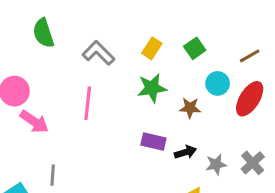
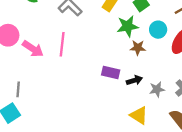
green star: (152, 88) -> (128, 26), moved
pink arrow: (34, 122) -> (33, 49), moved
gray line: (53, 175) -> (18, 89), moved

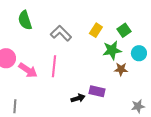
black arrow: (134, 80) -> (78, 98), moved

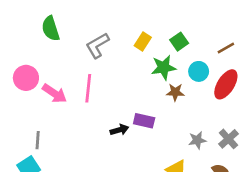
gray L-shape: (61, 33) -> (97, 45), turned -75

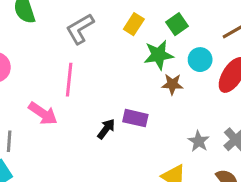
pink arrow: (55, 93) -> (43, 113), moved
black arrow: (119, 130) -> (106, 129), turned -36
gray star: (197, 140) -> (199, 141), turned -30

